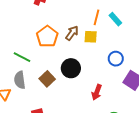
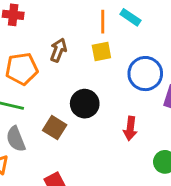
brown arrow: (72, 33) -> (58, 50), moved
orange pentagon: (47, 36) -> (22, 69), moved, turned -30
blue circle: (116, 59) -> (145, 74), size x1.5

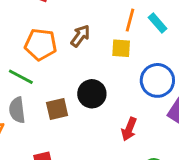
brown square: (55, 128) -> (57, 109), turned 30

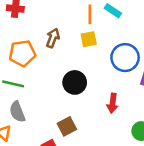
brown square: (57, 109) -> (67, 126), moved

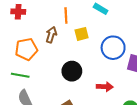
orange line: (90, 14) -> (66, 16), moved
red arrow: (113, 103) -> (105, 87), turned -91

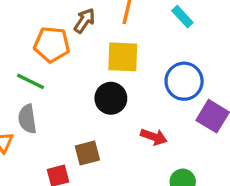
yellow square: (82, 34) -> (123, 57), moved, size x1.5
brown arrow: (51, 35) -> (84, 21), moved

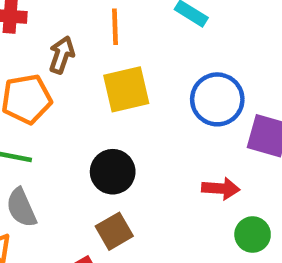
black circle: (111, 98) -> (113, 172), moved
red arrow: (154, 137) -> (221, 189), moved

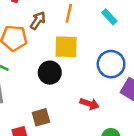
black circle: (113, 172) -> (50, 73), moved
red arrow: (221, 189) -> (90, 104), moved

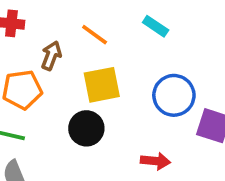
orange line: (69, 13) -> (95, 35), turned -54

